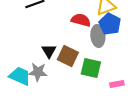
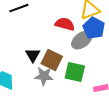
gray ellipse: (98, 36) -> (82, 40), turned 60
gray star: (38, 72) -> (44, 76), moved

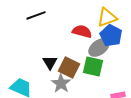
green square: (75, 72) -> (93, 66), moved
gray star: (44, 76) -> (61, 83), turned 30

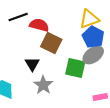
red semicircle: (82, 31) -> (39, 25), moved
gray ellipse: (99, 47) -> (93, 55), moved
brown square: (69, 67) -> (51, 43), moved

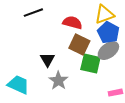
red semicircle: (39, 25) -> (72, 23), moved
brown square: (51, 43) -> (79, 45), moved

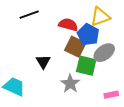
blue pentagon: (108, 33) -> (88, 35), moved
gray star: (58, 81) -> (70, 84), moved

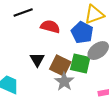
red semicircle: (68, 25) -> (50, 27), moved
brown square: (75, 47) -> (60, 66), moved

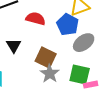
black triangle: (37, 60) -> (14, 46), moved
green square: (80, 64) -> (80, 75), moved

